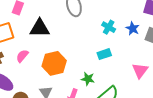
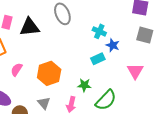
black triangle: (40, 28) -> (30, 27), moved
blue star: (133, 28) -> (113, 45), moved

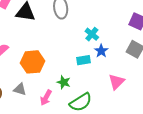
gray triangle: (44, 103) -> (20, 89), turned -48

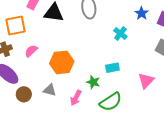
blue star: (101, 51) -> (142, 13), moved
cyan rectangle: (83, 60) -> (112, 68), moved

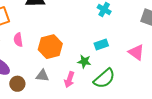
pink semicircle: (31, 51) -> (18, 40), turned -48
pink triangle: (146, 81) -> (136, 52), turned -30

